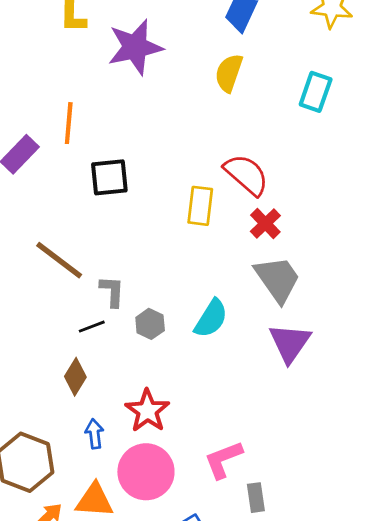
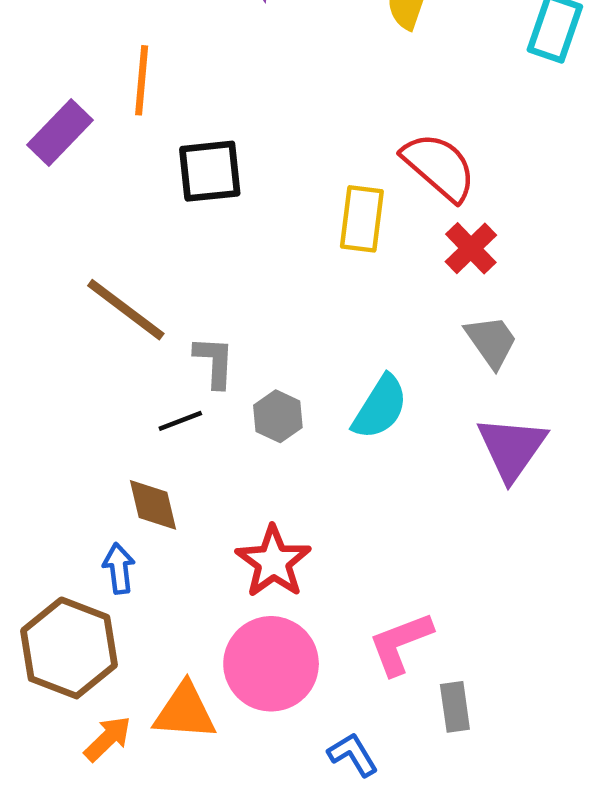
gray trapezoid: (278, 279) -> (491, 341), size x0.7
brown diamond: (75, 377) -> (153, 505), turned -45
blue arrow: (94, 434) -> (119, 568), moved

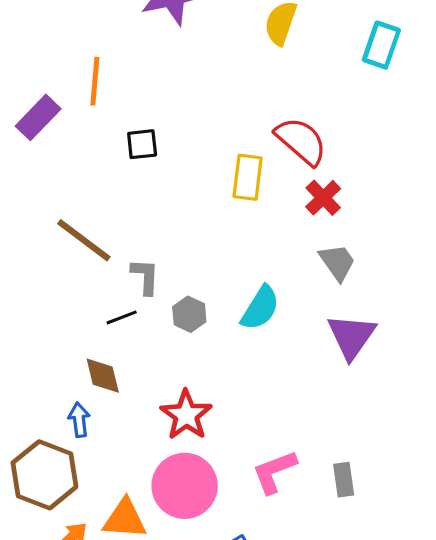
black square: (210, 171) -> (142, 144), size x0.7
gray rectangle: (455, 707) -> (344, 480), moved

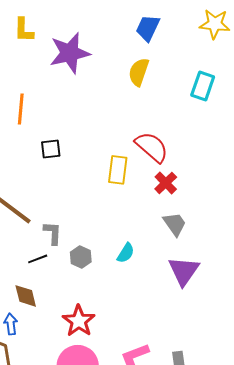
cyan semicircle: (260, 308) -> (126, 253), size x0.7

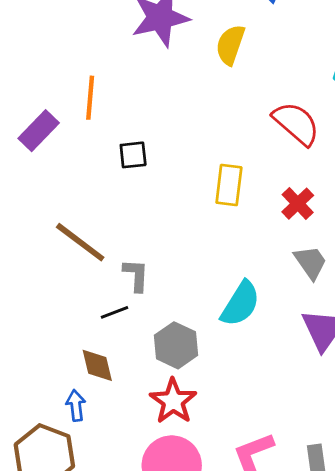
yellow semicircle: (139, 72) -> (230, 45), moved
red semicircle: (152, 147) -> (296, 123), moved
cyan semicircle: (126, 253) -> (240, 304), size x1.6
gray hexagon: (81, 257) -> (176, 345), moved, size x1.4

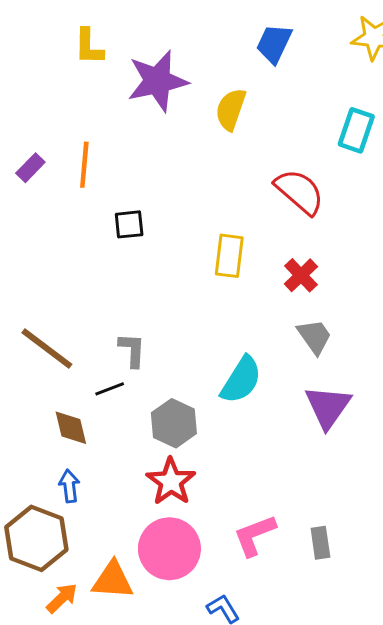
purple rectangle: (39, 131) -> (30, 168), moved, size x0.7
brown line: (80, 242) -> (47, 348), moved
brown diamond: (97, 365) -> (71, 428), moved

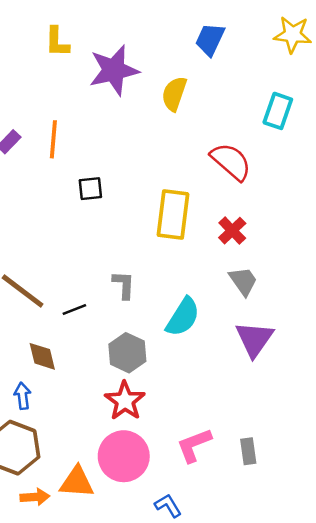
yellow rectangle: (229, 256) -> (173, 215), size x1.4
gray L-shape: (132, 350) -> (124, 285), moved
black line: (110, 389) -> (74, 310), moved
blue arrow: (69, 486) -> (23, 396), moved
orange arrow: (62, 598) -> (35, 497), turned 40

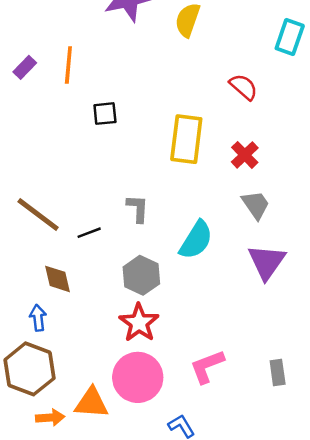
red semicircle: (231, 162) -> (244, 87), size x0.7
gray rectangle: (248, 451) -> (278, 373), moved

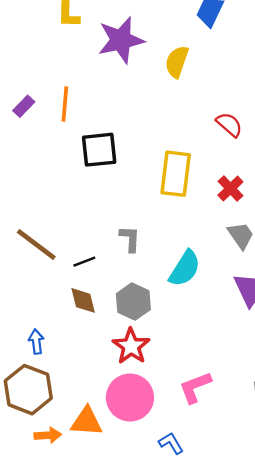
black square: (105, 114) -> (99, 150), size x1.6
brown diamond: (58, 279) -> (83, 300), moved

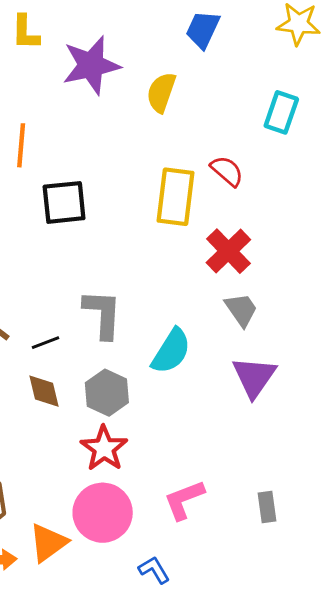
yellow rectangle: (176, 174) -> (176, 197), moved
red cross: (230, 189) -> (228, 251), size x1.4
gray L-shape: (130, 239) -> (103, 314), size x1.5
orange triangle: (87, 422) -> (48, 543), turned -40

